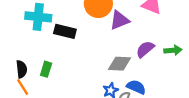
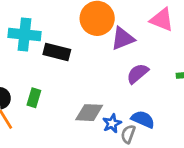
purple semicircle: (145, 49) -> (138, 74), moved
gray diamond: (120, 64) -> (89, 113), moved

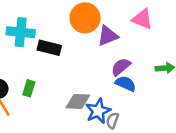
blue semicircle: (143, 119) -> (126, 84), moved
blue star: (112, 123) -> (98, 111), size x1.5

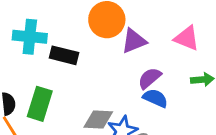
pink triangle: (142, 19) -> (187, 38), moved
green rectangle: (29, 88) -> (40, 104), size x1.6

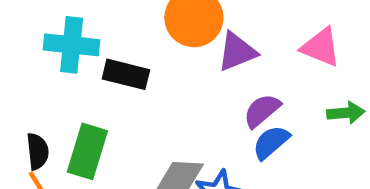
blue semicircle: (155, 98) -> (271, 142), turned -65

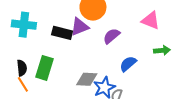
cyan cross: (72, 45) -> (24, 25), moved
purple triangle: (237, 52) -> (80, 27), moved
purple semicircle: (262, 111) -> (111, 36), moved

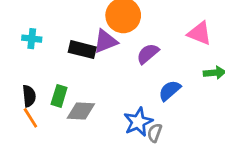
cyan cross: (24, 25) -> (32, 39), size x0.6
green rectangle: (45, 68) -> (59, 96), size x0.7
gray diamond: (87, 79) -> (81, 111), moved

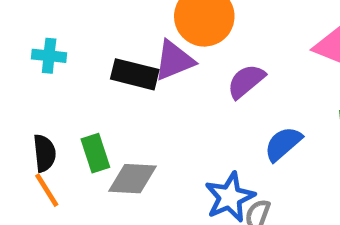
green rectangle: (59, 96) -> (95, 153), turned -35

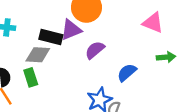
purple semicircle: (246, 81) -> (95, 50), moved
gray diamond: (132, 179) -> (38, 55), moved

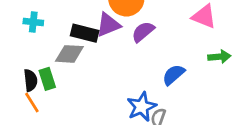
purple semicircle: (95, 50) -> (143, 32), moved
green rectangle: (31, 77) -> (47, 79), moved

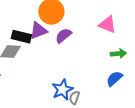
blue semicircle: (174, 75) -> (114, 79), moved

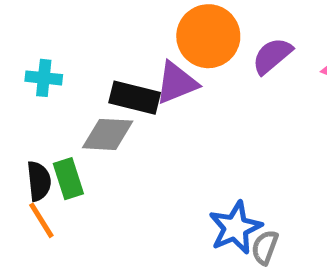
purple semicircle: (63, 36) -> (272, 56), moved

